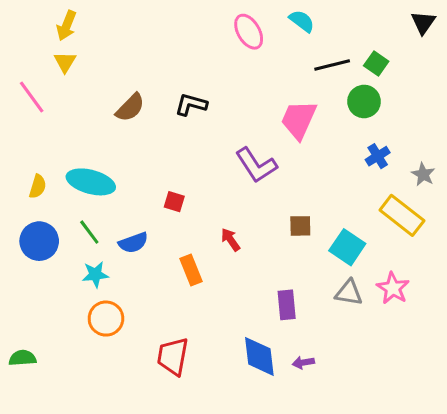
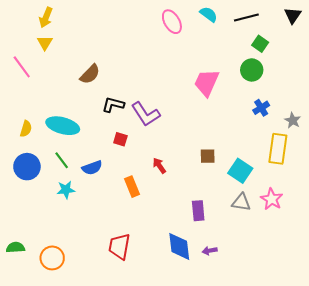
black line: (332, 65) -> (246, 17), moved
black L-shape: (191, 105) -> (113, 105), moved
purple L-shape: (256, 165) -> (146, 114), moved
yellow rectangle: (402, 215) -> (278, 149), turned 60
orange circle: (106, 319) -> (52, 258), moved

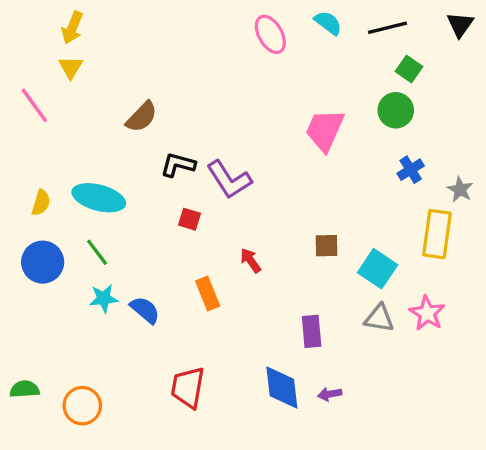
blue semicircle: (92, 168) -> (145, 310), moved, turned -120

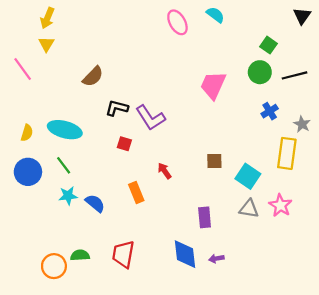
black line: (387, 28) -> (294, 75), moved
green semicircle: (24, 389) -> (80, 255), moved

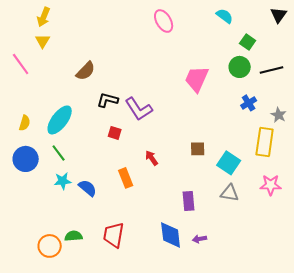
cyan semicircle: (215, 15) -> (225, 16), moved
cyan ellipse: (65, 130) -> (60, 120), turned -68
pink star: (280, 205) -> (271, 185), moved, turned -30

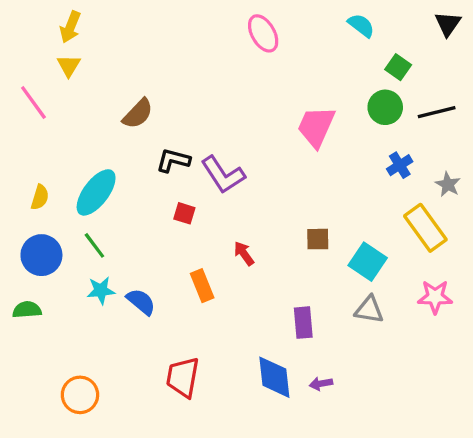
yellow rectangle: (265, 142) -> (425, 228), turned -44
green semicircle: (74, 236) -> (27, 310), moved

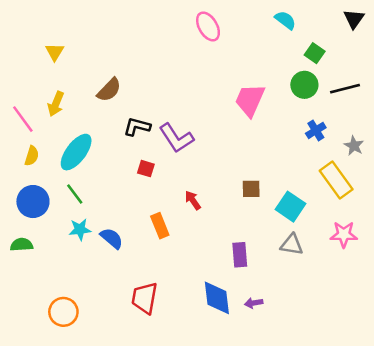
yellow arrow: (70, 27) -> (56, 104), moved
pink line: (33, 102) -> (23, 119), moved

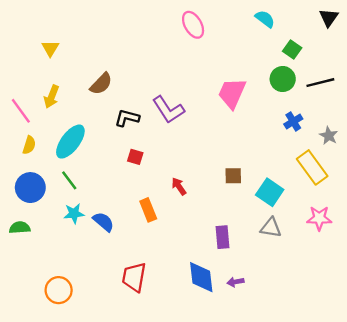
purple L-shape: (176, 138) -> (168, 110), moved

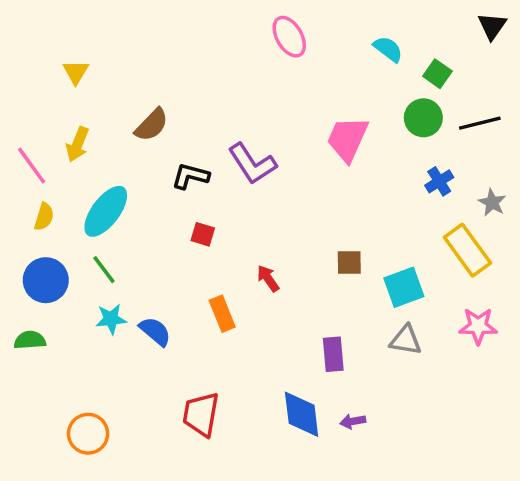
cyan semicircle: (265, 19) -> (388, 49), moved
cyan square: (270, 192) -> (404, 287), turned 36

